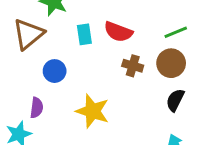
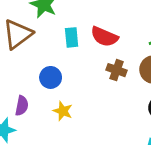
blue circle: (55, 71) -> (51, 77), moved
yellow star: (93, 111) -> (63, 111), moved, size x0.6

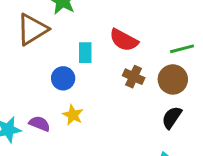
cyan rectangle: (72, 37) -> (85, 53), moved
purple semicircle: (22, 106) -> (40, 124), moved, turned -84

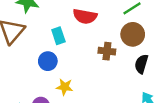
brown cross: (134, 77) -> (107, 51), moved

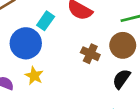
cyan rectangle: (58, 36) -> (46, 21), turned 35
blue circle: (48, 61) -> (26, 43), size x1.5

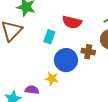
blue circle: (26, 43) -> (66, 60), moved

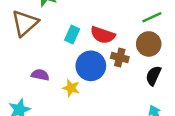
red semicircle: (72, 22) -> (103, 35), moved
purple semicircle: (32, 90) -> (40, 75), moved

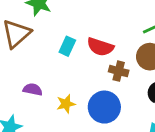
blue circle: (91, 66) -> (104, 107), moved
yellow star: (71, 88) -> (66, 104), turned -30

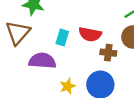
purple semicircle: (33, 89) -> (42, 61), moved, size x1.6

